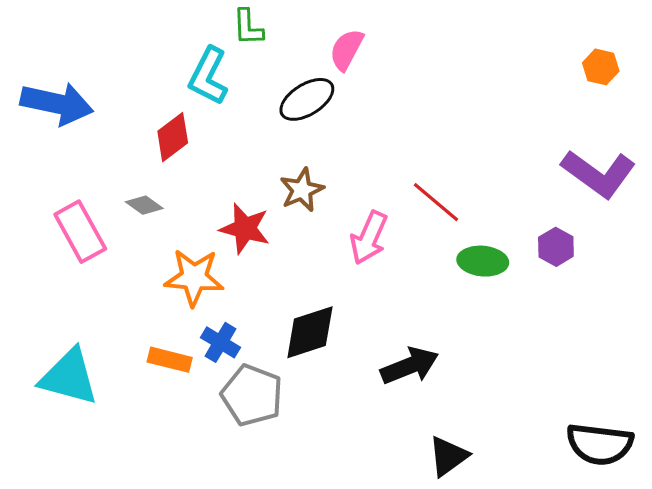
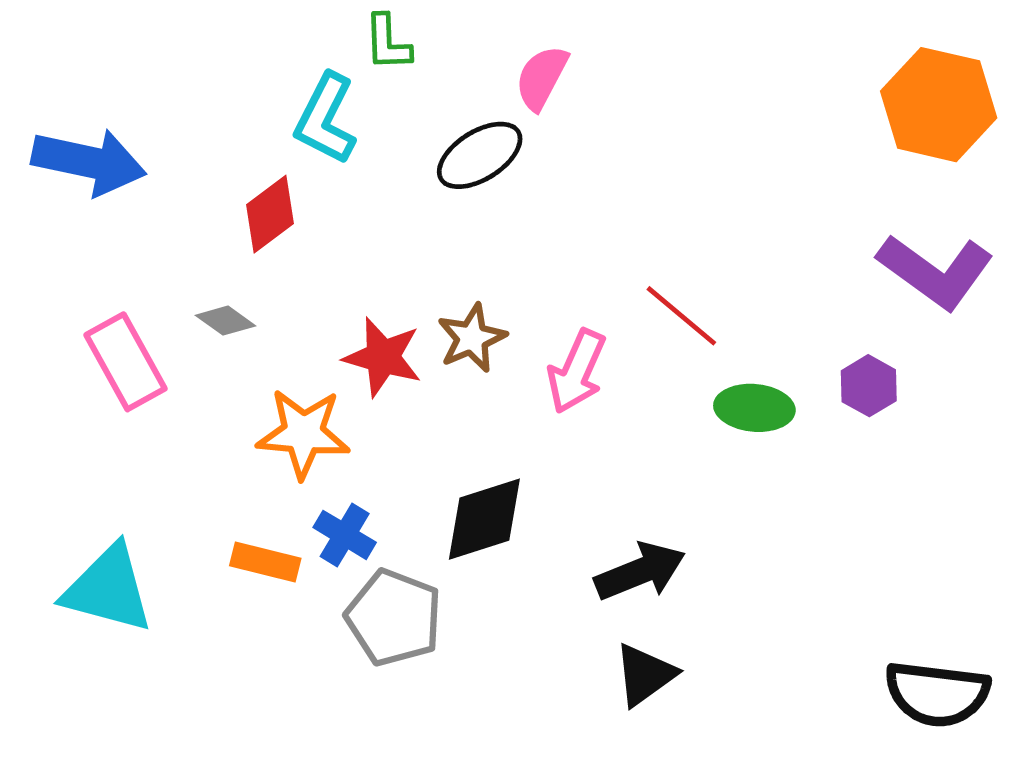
orange hexagon: (601, 67) -> (939, 105), size x2.0
brown star: (302, 190) -> (472, 338), moved
black triangle: (448, 456) -> (645, 675), moved

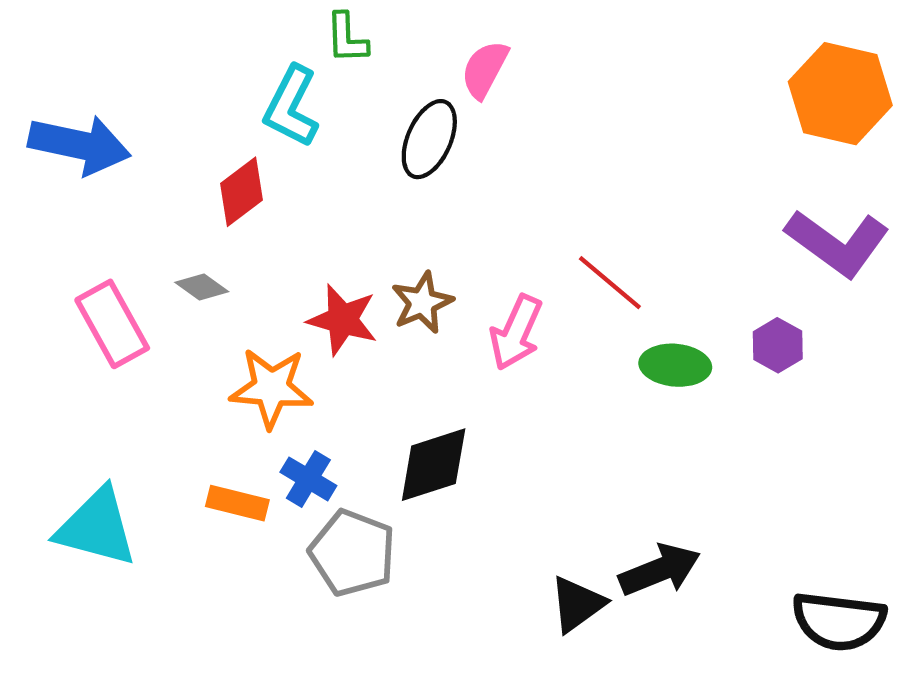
black ellipse: (480, 155) -> (429, 139), turned -34
black arrow: (640, 571) -> (660, 570), moved

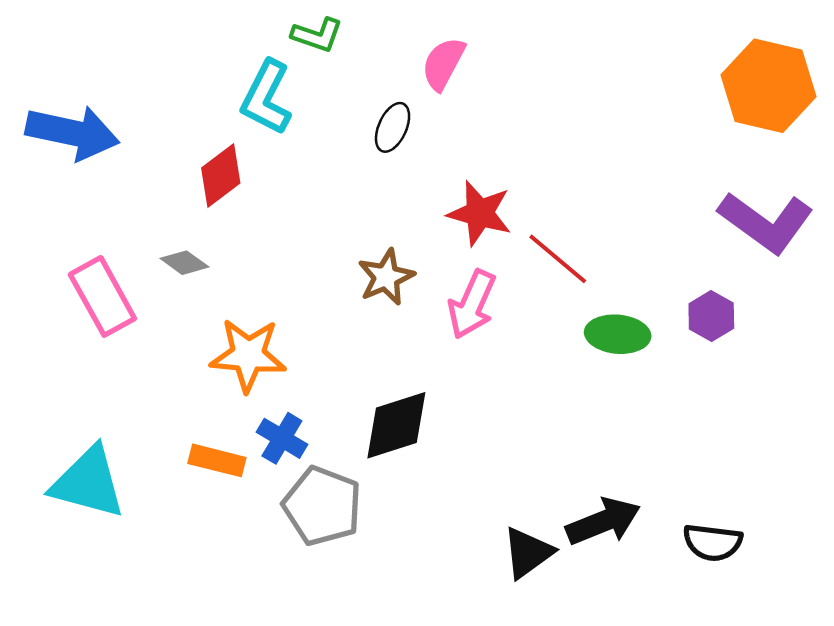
green L-shape: (347, 38) -> (317, 35), turned -69
black ellipse: (429, 139) -> (393, 127), size x0.7
red star: (343, 320) -> (480, 213), moved
black semicircle: (839, 621) -> (713, 542), moved, size x0.7

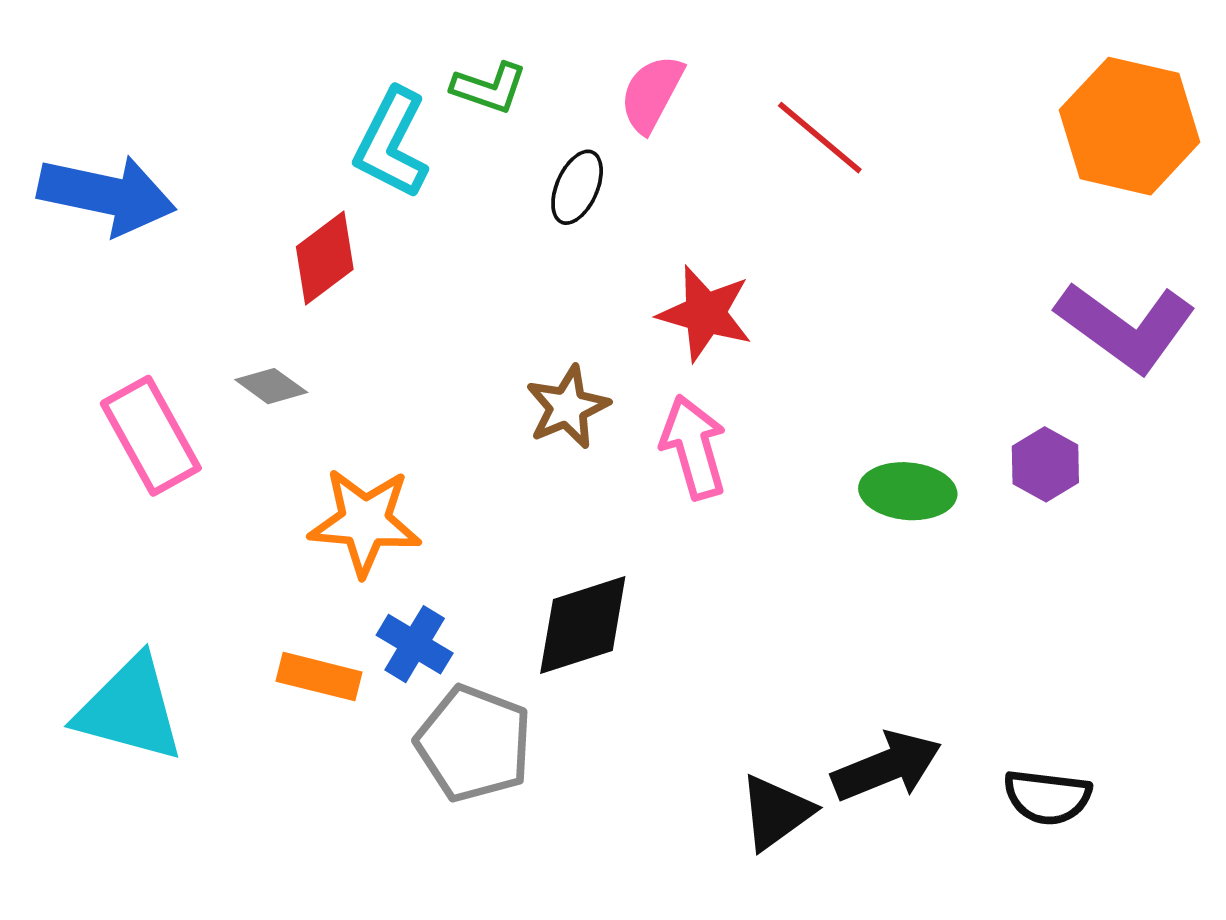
green L-shape: (317, 35) -> (489, 88), moved
red line: (558, 259) -> (820, 138), moved
pink arrow: (472, 304) -> (694, 447), turned 140

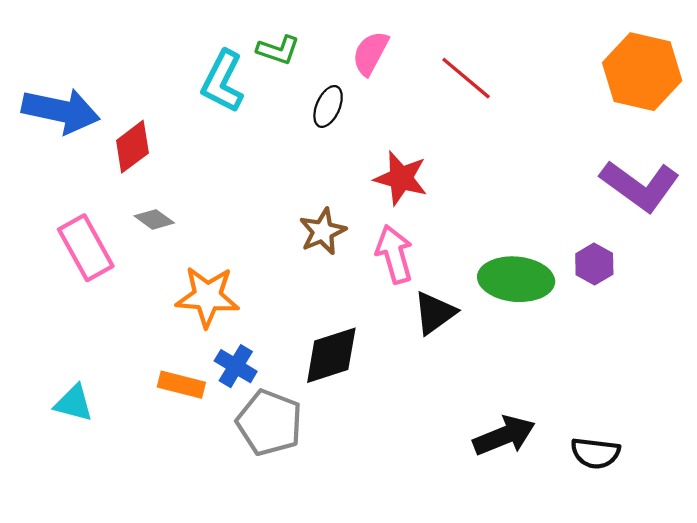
red diamond: (325, 258) -> (132, 147), moved
green ellipse: (908, 491) -> (516, 279), size x1.4
cyan triangle: (130, 709) -> (74, 403), size x0.6
black triangle: (776, 812) -> (435, 313), moved

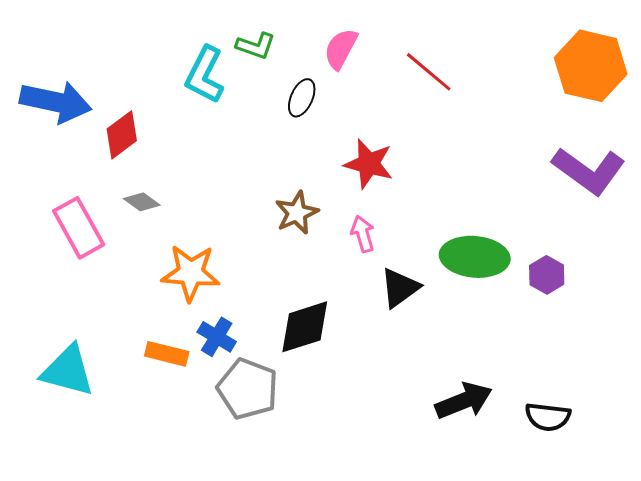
pink arrow: (394, 254) -> (363, 234), size x0.7
purple hexagon: (594, 264) -> (547, 275), moved
cyan triangle: (74, 403) -> (68, 371), size x1.5

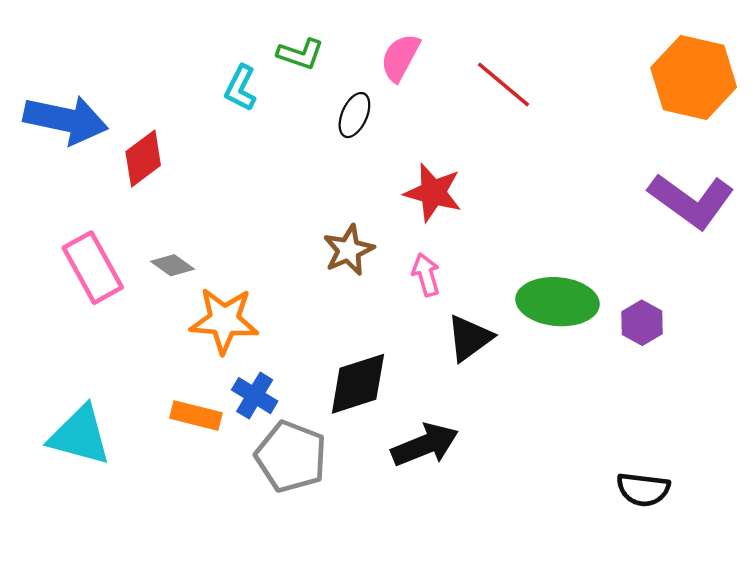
cyan L-shape: (205, 75) -> (241, 88), size x0.7
gray diamond: (142, 202) -> (173, 265), moved
black arrow: (464, 401) -> (425, 445), moved

